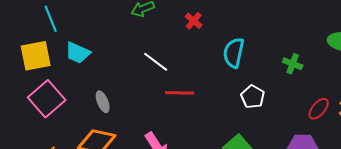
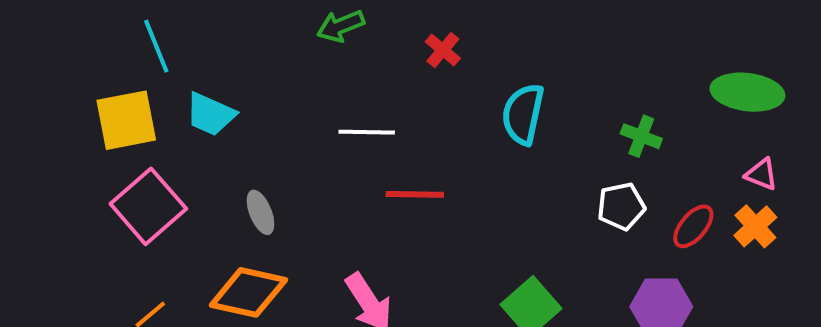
white line: (156, 62) -> (367, 132), turned -36
white pentagon: (253, 97) -> (621, 206), moved, turned 30

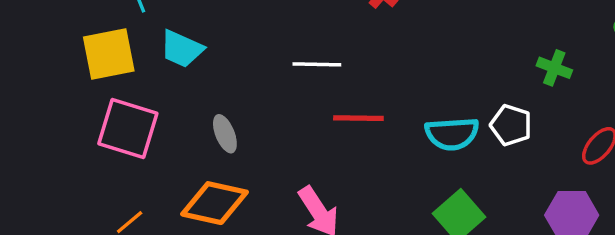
cyan semicircle: (523, 114) -> (452, 134), moved, turned -106
pink square: (148, 206) -> (128, 129), turned -32
white pentagon: (621, 206) -> (511, 125), moved, turned 30

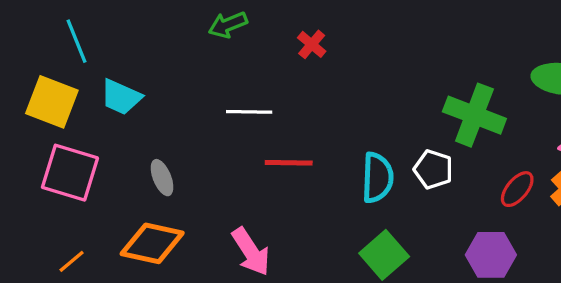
yellow square: (109, 54) -> (52, 102), turned 32
green cross: (554, 68) -> (474, 115), size x1.8
cyan semicircle: (452, 134) -> (377, 178), turned -84

